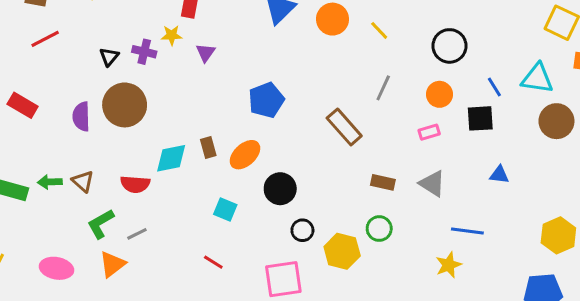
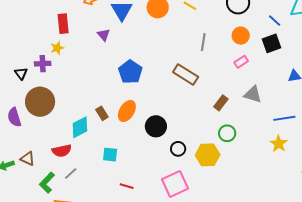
purple triangle: (206, 53) -> (104, 35), moved
brown rectangle: (383, 182) -> (221, 103), turned -49
cyan square: (225, 209) -> (110, 155), moved
gray line: (137, 234) -> (71, 173), moved

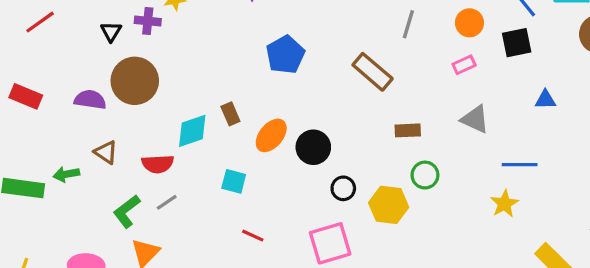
brown rectangle: (221, 103) -> (408, 130), moved, turned 42
orange ellipse: (127, 111) -> (271, 135), moved
purple semicircle: (14, 117) -> (90, 100), turned 108
brown triangle: (28, 159) -> (106, 152), moved

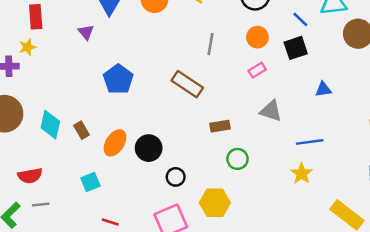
cyan diamond: (192, 131) -> (50, 125), moved, turned -52
cyan square: (234, 181) -> (90, 182), turned -30
gray line: (167, 202) -> (41, 204), turned 36
yellow hexagon: (389, 205) -> (215, 203), moved

